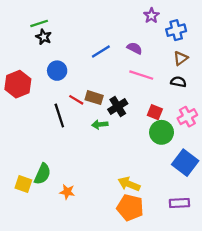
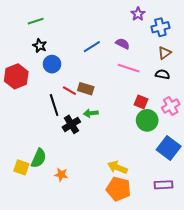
black star: (44, 37) -> (40, 46), moved
black cross: (118, 107) -> (71, 124), moved

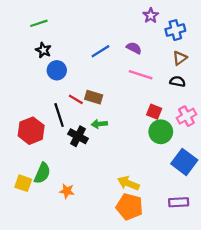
red hexagon: (16, 76) -> (31, 131), moved
black cross: (71, 124) -> (78, 136), turned -30

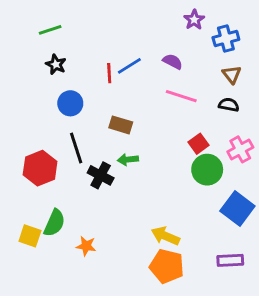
brown triangle: (180, 58) -> (232, 75), turned -32
blue circle: (57, 70) -> (70, 103), moved
red line: (76, 99) -> (109, 73), moved, turned 56
red square: (154, 112) -> (199, 144), turned 32

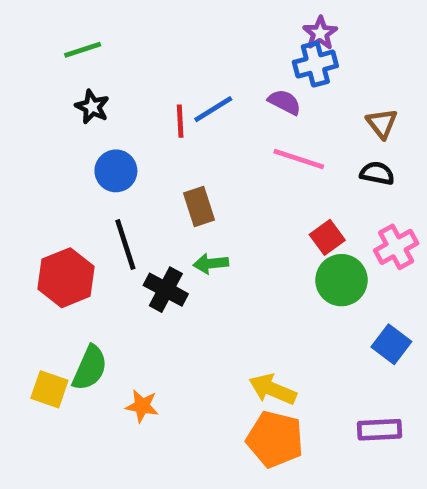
blue cross: (226, 38) -> (315, 64), moved
brown rectangle: (121, 125) -> (199, 207), turned 55
blue square: (237, 209) -> (391, 344), size x0.7

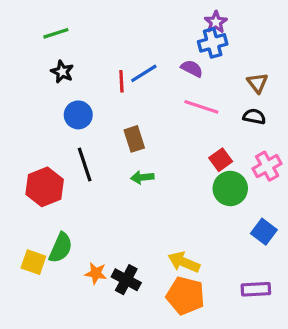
black cross: (166, 290) -> (126, 280), moved

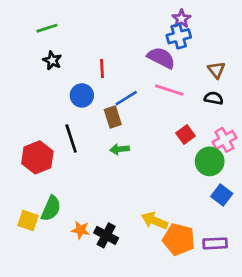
purple semicircle: (192, 68) -> (161, 58), size x1.5
blue line: (144, 73) -> (126, 98), moved
blue circle: (78, 115) -> (82, 95), moved
green circle: (230, 188) -> (210, 161), moved
orange pentagon: (185, 296) -> (179, 239), moved

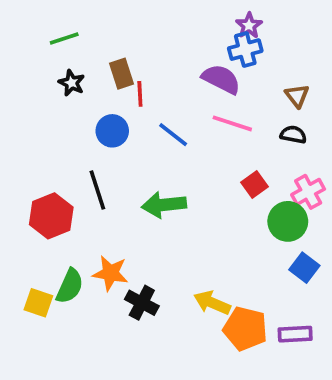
blue line: (126, 98) -> (173, 135), turned 70
brown rectangle: (113, 117) -> (121, 74), moved
green arrow: (120, 149) -> (164, 205), size x1.6
orange star: (81, 230) -> (110, 273), moved, size x1.4
black cross: (106, 235) -> (142, 303), moved

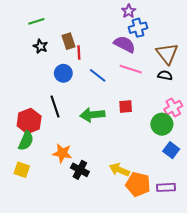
purple star: (249, 26) -> (129, 11), moved
brown triangle: (297, 96) -> (167, 54), size x1.6
red square: (255, 184) -> (126, 106), moved, turned 32
green semicircle: (70, 286) -> (26, 141), moved

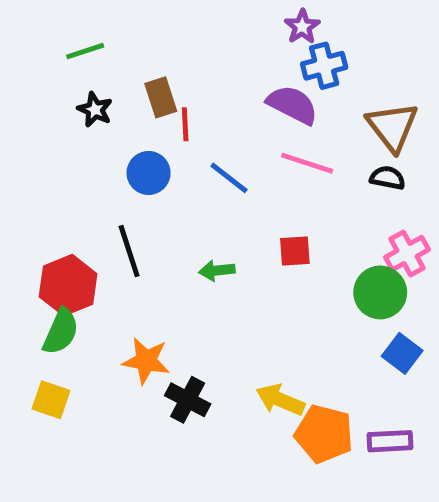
green arrow: (92, 115) -> (217, 271), size x0.6

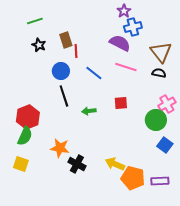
black line: (129, 251) -> (64, 96), moved

